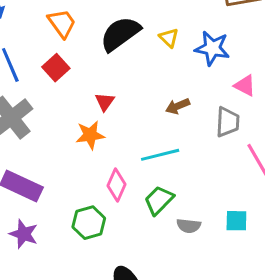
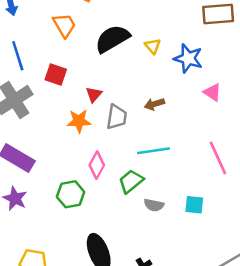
red square: (56, 68) -> (56, 74), moved, turned -35
gray trapezoid: (228, 122) -> (117, 117), moved
cyan line: (160, 155) -> (154, 151), moved

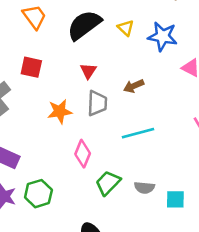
red triangle: (94, 94) -> (88, 71), moved
green trapezoid: (131, 181) -> (108, 183), moved
green hexagon: (71, 194) -> (38, 194), moved
cyan square: (194, 205) -> (175, 199), moved

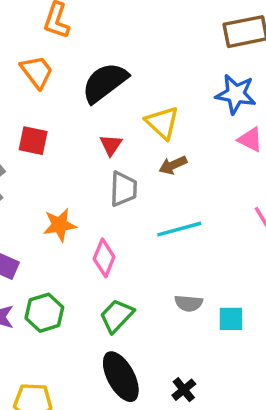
yellow triangle: (126, 28) -> (162, 123), moved, size x1.5
blue star: (163, 36) -> (236, 94), moved
orange star: (60, 111) -> (60, 225), moved
green trapezoid: (108, 183) -> (117, 316), moved

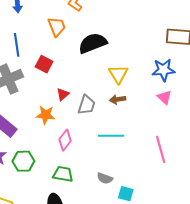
blue star: (236, 94) -> (163, 70), turned -30
red triangle: (111, 145) -> (63, 94), moved
green trapezoid: (117, 316) -> (63, 174), turned 40

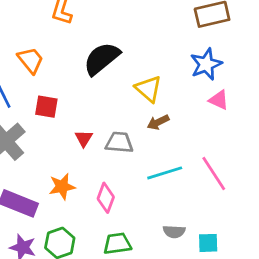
orange trapezoid: (57, 27) -> (31, 60), moved
gray trapezoid: (86, 105) -> (119, 142), turned -85
orange star: (46, 115) -> (62, 187), moved
pink line: (161, 149) -> (214, 173), moved

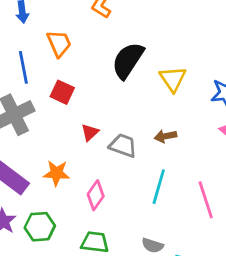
black semicircle: (102, 59) -> (128, 60), turned -33
yellow triangle: (148, 89) -> (173, 79), moved
cyan line: (165, 173) -> (159, 187), turned -72

